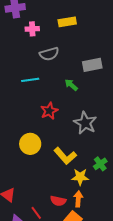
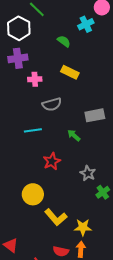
yellow rectangle: (67, 22) -> (70, 72), turned 36
gray star: (85, 123) -> (88, 173), size x0.7
yellow L-shape: (65, 156) -> (56, 217), moved
green cross: (100, 164) -> (103, 192), moved

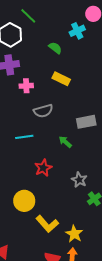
yellow star: (83, 227) -> (74, 234), turned 30

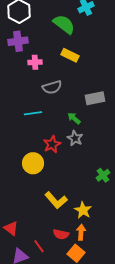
green semicircle: (55, 48) -> (64, 24), size x1.6
gray star: (79, 180) -> (75, 138), moved
yellow circle: (24, 201) -> (33, 163), moved

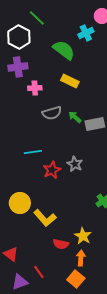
cyan line: (33, 113) -> (33, 152), moved
green arrow: (74, 118) -> (75, 117), moved
yellow circle: (33, 163) -> (20, 203), moved
yellow L-shape: (56, 200) -> (45, 218), moved
red semicircle: (61, 234) -> (61, 244), moved

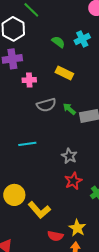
cyan cross: (86, 33) -> (82, 39), moved
green semicircle: (64, 50) -> (58, 42), size x0.6
red star: (52, 170) -> (73, 181), moved

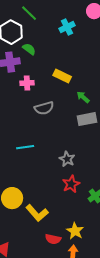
cyan cross: (82, 39) -> (67, 27), moved
green semicircle: (58, 42) -> (29, 49), moved
green arrow: (69, 109) -> (83, 97), moved

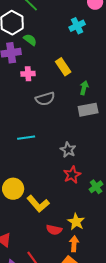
cyan cross: (67, 27) -> (77, 26), moved
yellow rectangle: (62, 76) -> (63, 67), turned 30
green arrow: (83, 97) -> (84, 88), turned 64

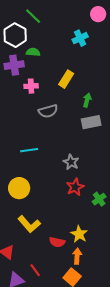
green semicircle: (30, 40) -> (33, 52), turned -32
yellow rectangle: (63, 67) -> (66, 79), turned 66
yellow circle: (13, 189) -> (19, 188), moved
yellow L-shape: (38, 204) -> (29, 224), moved

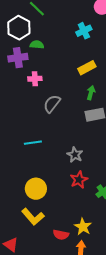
yellow rectangle: (66, 79) -> (87, 68), moved, turned 30
gray semicircle: (48, 111) -> (52, 104), turned 144
yellow circle: (19, 188) -> (36, 189), moved

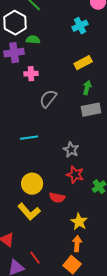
red star: (79, 180) -> (75, 175), turned -30
red semicircle: (61, 235) -> (57, 198), moved

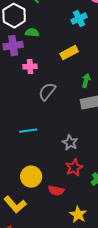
yellow rectangle: (83, 63) -> (69, 53), moved
red star: (75, 175) -> (74, 168), turned 30
yellow L-shape: (29, 212) -> (15, 205), moved

